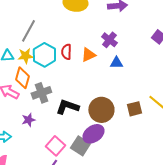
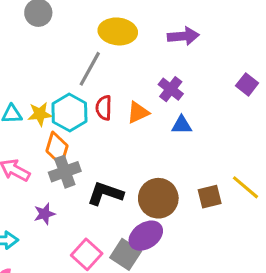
gray line: (28, 31) -> (90, 69), moved
orange diamond: (22, 78) -> (57, 148), moved

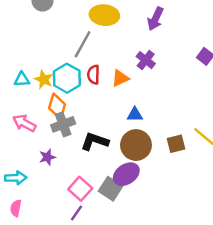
purple arrow: (183, 36) -> (155, 19), turned 120
yellow star: (40, 114) -> (44, 79), turned 30
blue triangle: (182, 125) -> (135, 115), moved

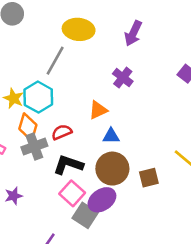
red semicircle: (93, 75) -> (62, 132), moved, turned 66
orange triangle: (120, 78) -> (98, 110), moved
brown square: (176, 144) -> (149, 178), moved
purple star: (47, 157) -> (14, 196), moved
pink square: (80, 189) -> (72, 193), moved

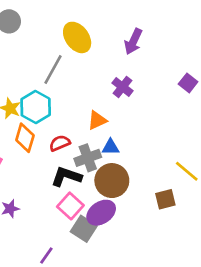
yellow ellipse: (79, 29) -> (77, 37), turned 48
gray cross: (34, 146) -> (88, 158), moved
brown square: (149, 178) -> (165, 199), moved

